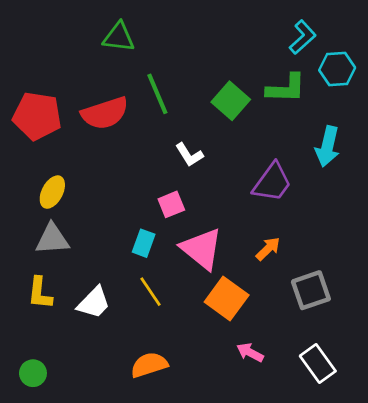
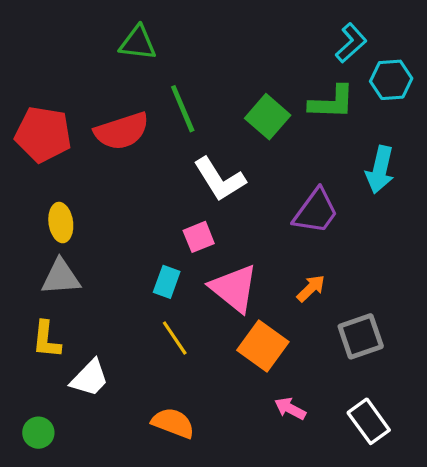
white L-shape: (189, 155) -> (220, 179), size x1.6
yellow ellipse: (52, 192) -> (61, 223), turned -36
white trapezoid: (94, 303) -> (90, 378), moved
orange semicircle: (149, 365) -> (173, 423), turned 39

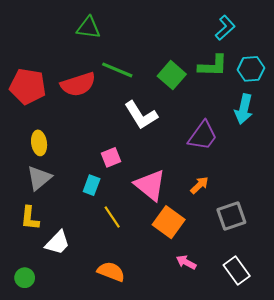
cyan hexagon: (391, 80) -> (251, 69), moved
green line: (183, 109) -> (117, 70), turned -44
pink square: (199, 237) -> (111, 157), moved
gray triangle: (61, 277) -> (39, 178), turned -36
cyan rectangle: (167, 282) -> (92, 185), moved

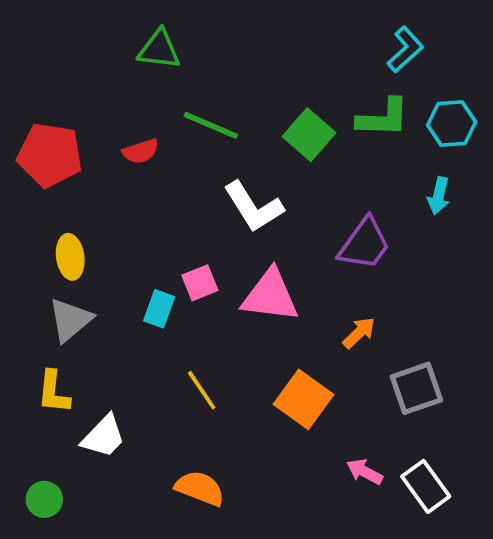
red semicircle: (78, 84) -> (141, 151), size x0.6
cyan arrow: (244, 109) -> (439, 196), size x0.7
cyan rectangle: (92, 185) -> (159, 309), moved
pink triangle: (150, 185) -> (270, 296), moved, turned -32
pink arrow: (186, 262) -> (365, 472), moved

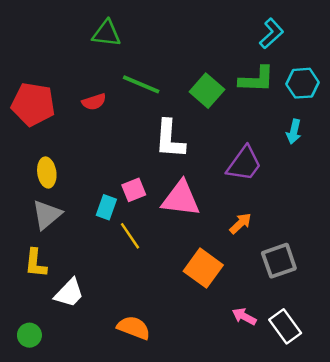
white L-shape: (253, 207) -> (170, 139), turned 36
yellow line: (202, 390) -> (130, 236), moved

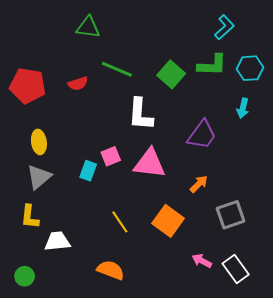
yellow line: (130, 236) -> (120, 222), moved
white trapezoid: (69, 293) -> (57, 241), turned -140

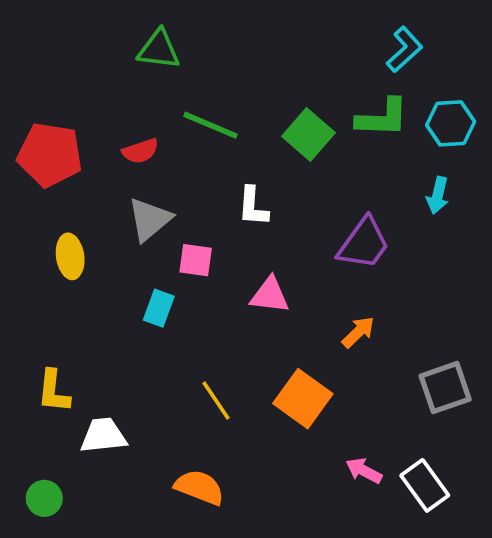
white L-shape: (140, 114) -> (253, 206), size x0.7
pink square: (111, 156) -> (196, 260), moved, turned 30
pink triangle: (150, 164) -> (270, 295), size x0.7
gray triangle: (39, 177) -> (150, 219), moved
gray square: (231, 215) -> (445, 388), moved

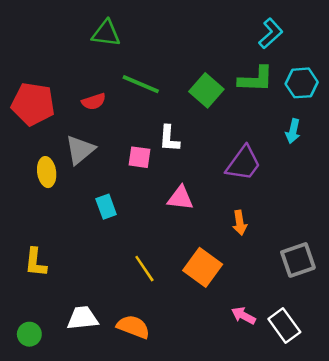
gray triangle: (150, 219) -> (80, 150), moved
pink square: (196, 260) -> (139, 157), moved
cyan rectangle: (159, 308) -> (106, 207), turned -40
orange arrow: (358, 332) -> (240, 223), turned 125
white trapezoid: (103, 436) -> (83, 318), moved

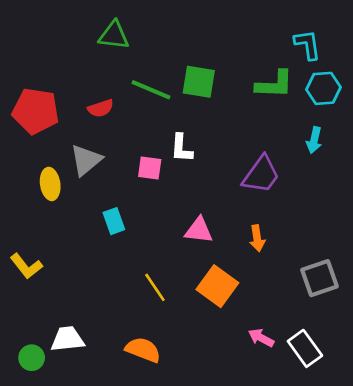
cyan L-shape: (271, 33) -> (308, 45), moved, turned -56
green square: (206, 90) -> (199, 82), moved, turned -32
pink triangle: (180, 198) -> (199, 230), moved
yellow L-shape: (36, 262) -> (26, 266), moved, turned -44
white trapezoid: (83, 318) -> (67, 339), moved

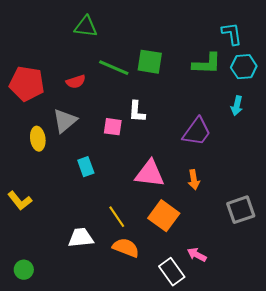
pink triangle: (199, 230) -> (150, 174), size x1.4
white trapezoid: (67, 339) -> (81, 238), moved
white rectangle: (305, 348) -> (172, 272), moved
orange semicircle: (143, 350) -> (126, 248), moved

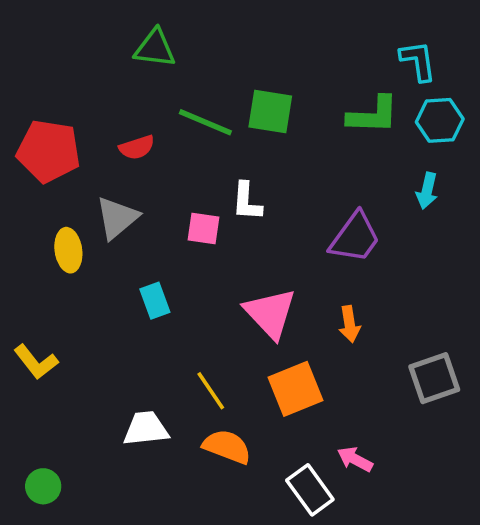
pink triangle: (150, 174) -> (270, 313), turned 40
orange square: (164, 216) -> (295, 389), turned 32

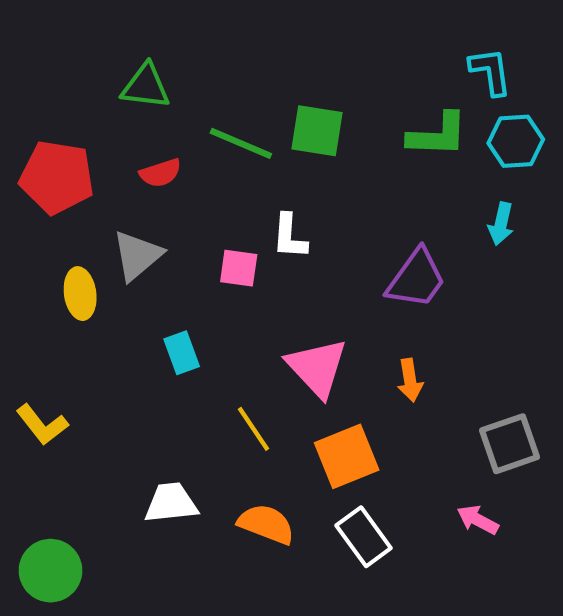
green triangle: (155, 48) -> (146, 86), moved
yellow line: (211, 391) -> (254, 429), moved
pink arrow: (355, 459) -> (478, 520), moved
green circle: (43, 486) -> (51, 571), size x1.5
white rectangle: (310, 490) -> (364, 537), moved

